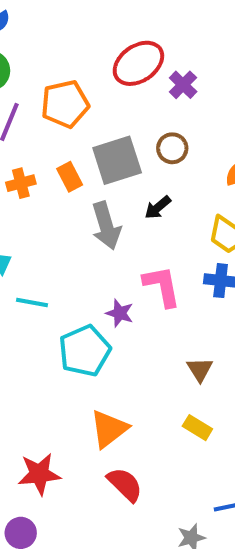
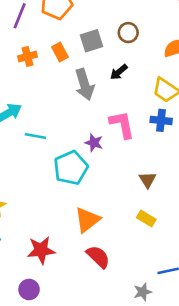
gray square: (117, 160) -> (91, 41), size x0.7

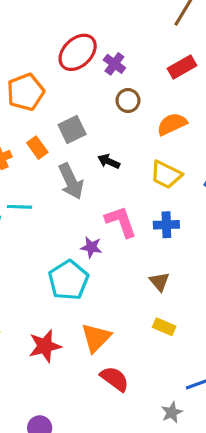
brown circle: (128, 33) -> (128, 101), moved
black arrow: (119, 72) -> (109, 161), turned 72
blue cross: (161, 120) -> (166, 225), moved
cyan line: (35, 136) -> (19, 207), moved
red star: (41, 250) -> (45, 346), moved

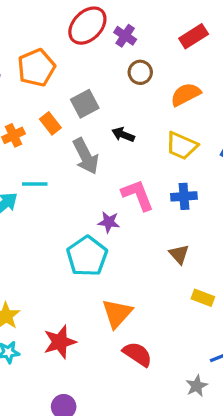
yellow rectangle: (164, 327) -> (203, 298), moved
red star: (45, 346) -> (60, 342), moved

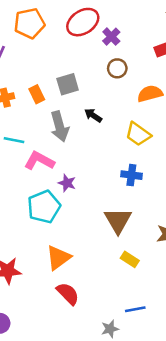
orange pentagon: (36, 68) -> (29, 23), moved
pink L-shape: (138, 195) -> (39, 161), moved, turned -52
brown triangle: (179, 254) -> (118, 220), size x1.6

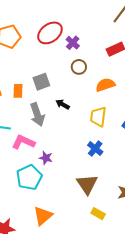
orange rectangle: (37, 94) -> (18, 91), turned 32
yellow trapezoid: (138, 134) -> (98, 117), turned 65
blue cross: (131, 175) -> (95, 149), turned 35

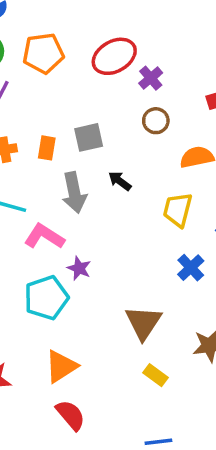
blue cross: (95, 149) -> (191, 268), moved

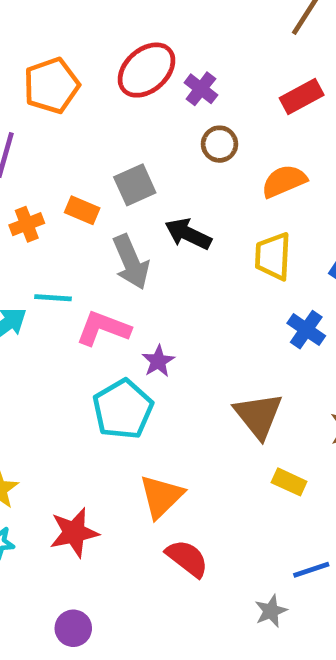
orange rectangle: (47, 148) -> (82, 210), turned -65
black arrow: (120, 181) -> (188, 234), size x1.4
purple star: (79, 268) -> (158, 361), turned 30

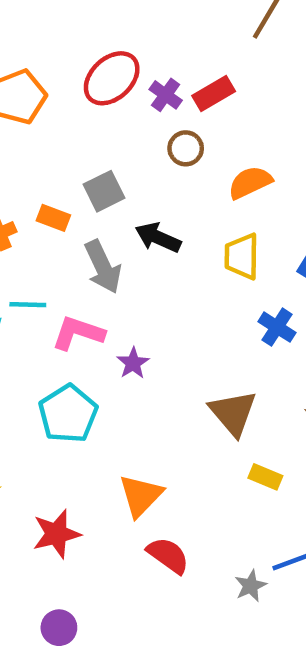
red rectangle: (302, 96) -> (214, 94), moved
cyan pentagon: (123, 409) -> (68, 414), moved
gray star: (271, 611) -> (251, 586), moved

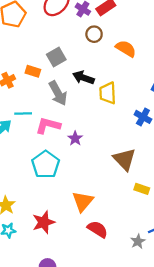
orange semicircle: (250, 182) -> (126, 49), turned 60
yellow trapezoid: (242, 256) -> (108, 93), moved

